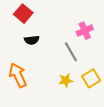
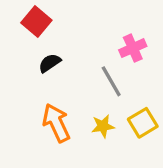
black semicircle: (32, 40) -> (50, 63), turned 152
orange arrow: (18, 75) -> (56, 123), moved

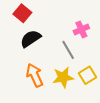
black semicircle: (50, 63) -> (31, 39), size x1.5
yellow star: (103, 126) -> (63, 77), size x1.5

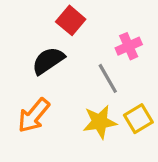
red square: (22, 13) -> (71, 20), moved
orange arrow: (35, 75) -> (34, 115), moved, turned -115

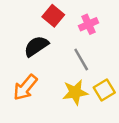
pink cross: (129, 46) -> (88, 24), moved

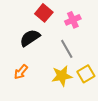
orange arrow: (25, 87) -> (21, 72), size x0.7

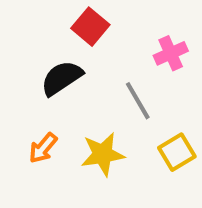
pink cross: (73, 20) -> (171, 53), moved
yellow star: (62, 76) -> (103, 154), moved

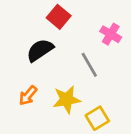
pink cross: (171, 53) -> (111, 34), turned -35
yellow square: (177, 152) -> (97, 118), moved

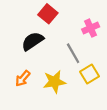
pink cross: (111, 34) -> (91, 28), turned 35
yellow square: (97, 118) -> (89, 74), moved

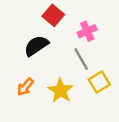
pink cross: (91, 28) -> (87, 31), moved
yellow star: (54, 82) -> (61, 91), turned -30

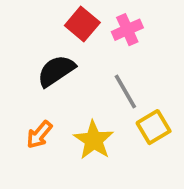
pink cross: (87, 31) -> (127, 30), moved

